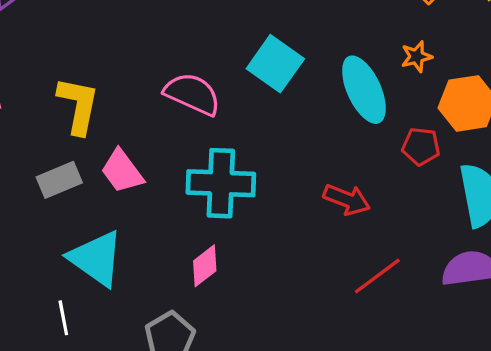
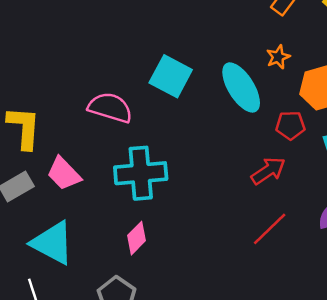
red arrow: (347, 199) -> (268, 171), moved, turned -48

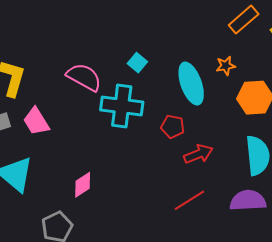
cyan square: (171, 76) -> (137, 63), size x0.6
red pentagon: (290, 125) -> (173, 127), moved
cyan cross: (141, 173) -> (122, 106), moved

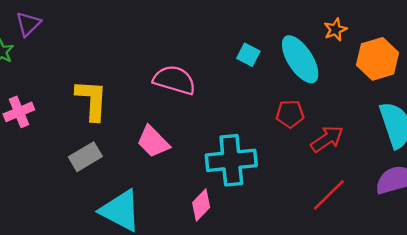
cyan square: (137, 63) -> (248, 55), moved
cyan cross: (122, 106) -> (231, 160), moved
pink trapezoid: (36, 121) -> (153, 142), moved

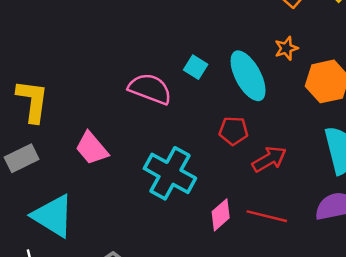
pink semicircle: (174, 80) -> (150, 89), moved
cyan cross: (231, 160) -> (170, 173), turned 30
red line: (329, 195) -> (267, 216), turned 54
pink diamond: (201, 205) -> (221, 215), moved

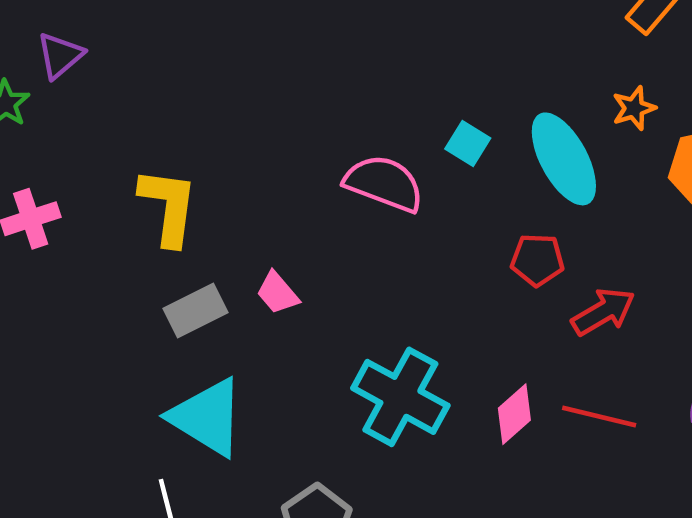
pink trapezoid: (92, 148) -> (278, 293), size x0.7
gray rectangle: (22, 158) -> (196, 311), moved
cyan cross: (170, 173) -> (400, 397), moved

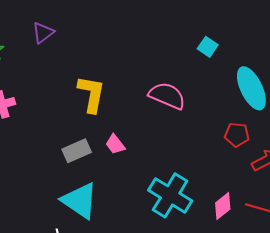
purple triangle: (60, 55) -> (43, 33), moved
cyan square: (468, 143) -> (208, 47), moved
yellow L-shape: (168, 206) -> (91, 94), moved

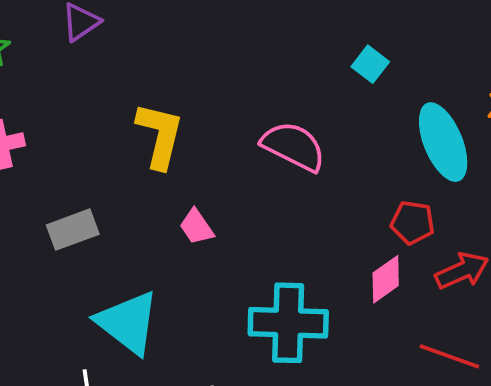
gray rectangle: (77, 151) -> (73, 230), moved
cyan cross: (170, 195) -> (288, 323), turned -33
pink diamond: (223, 206) -> (386, 279), moved

